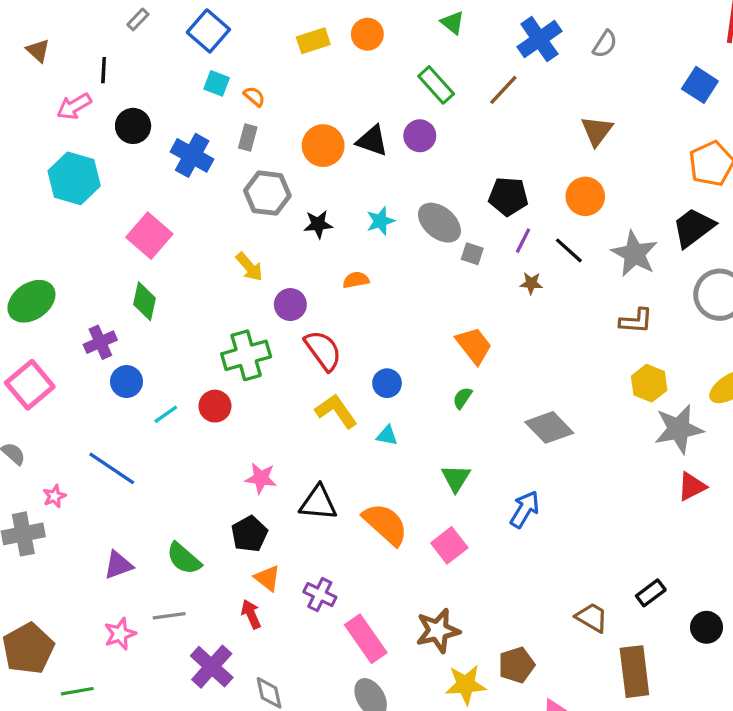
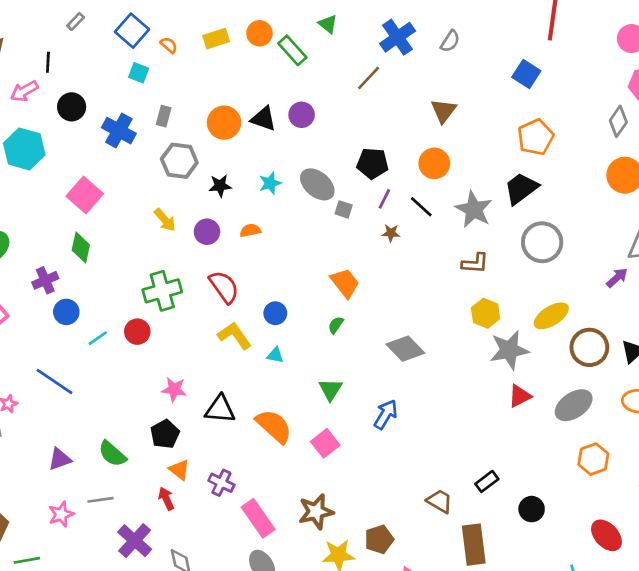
green rectangle: (436, 85) -> (292, 50), moved
orange semicircle: (254, 96) -> (169, 45), moved
purple circle: (290, 305) -> (207, 232), moved

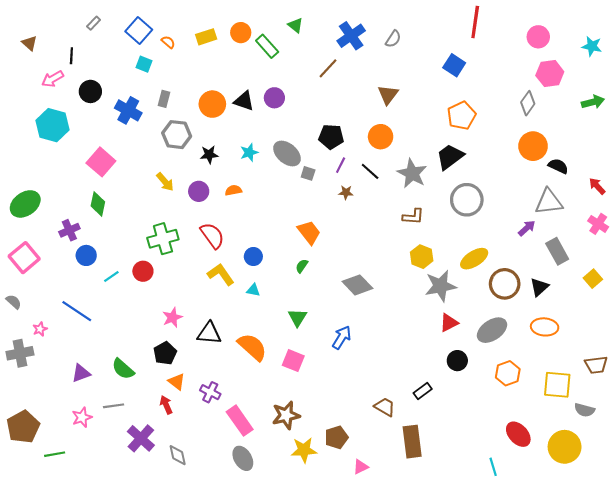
pink star: (174, 389) -> (172, 317), turned -30
pink square: (325, 443) -> (293, 361), turned -30
black circle: (532, 509) -> (457, 361), moved

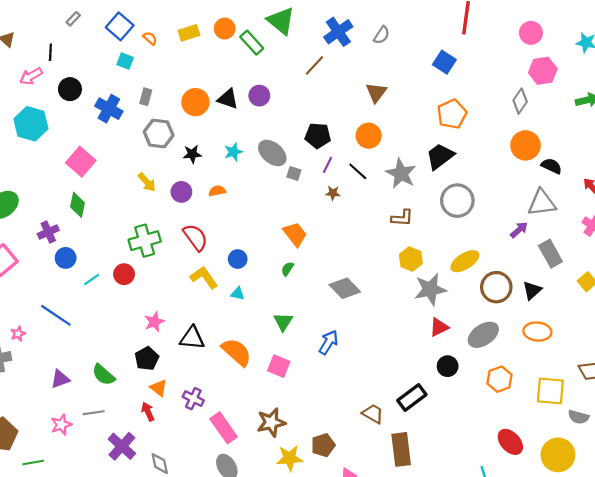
green triangle: (295, 25) -> (281, 21), size x1.8
black rectangle: (423, 391) -> (412, 398), size x1.5

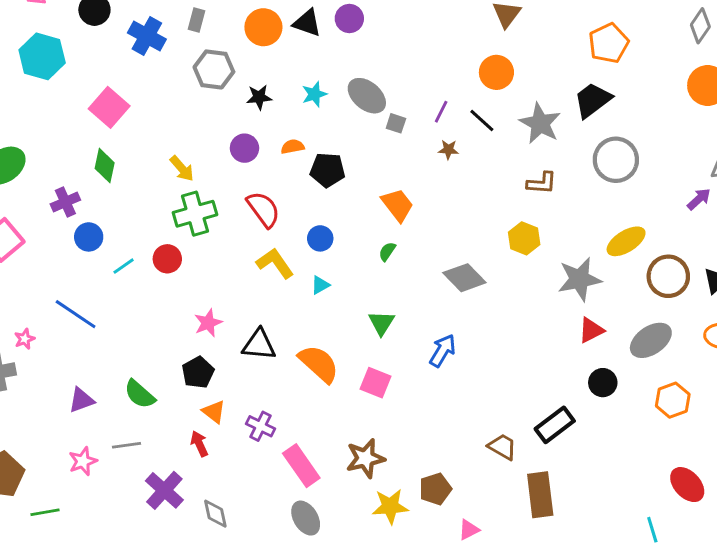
black pentagon: (318, 136) -> (328, 170), moved
yellow arrow: (147, 182) -> (182, 169), moved
yellow hexagon: (411, 259) -> (524, 238), moved
cyan triangle: (238, 294) -> (320, 285), turned -40

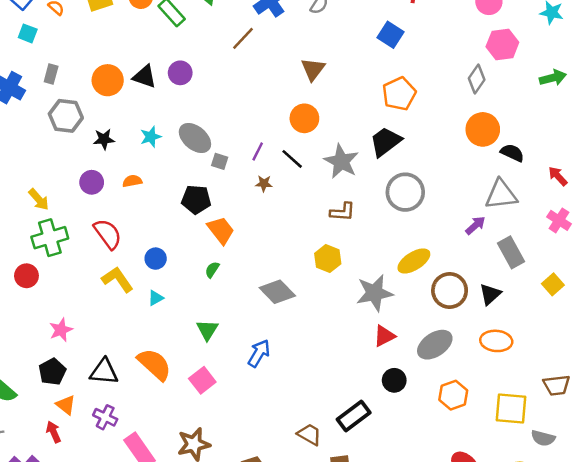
black pentagon: (328, 170) -> (196, 200), moved
black triangle: (259, 345) -> (104, 372), moved
pink square: (376, 383) -> (202, 380), turned 30

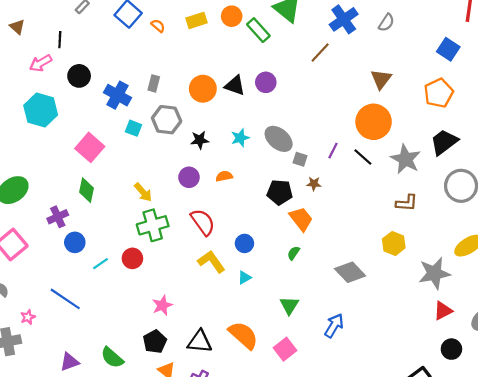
cyan square: (28, 33) -> (133, 128), moved
orange pentagon: (399, 94) -> (439, 93), moved
orange circle: (304, 118) -> (374, 122), size x1.4
brown star: (264, 184) -> (314, 184), moved

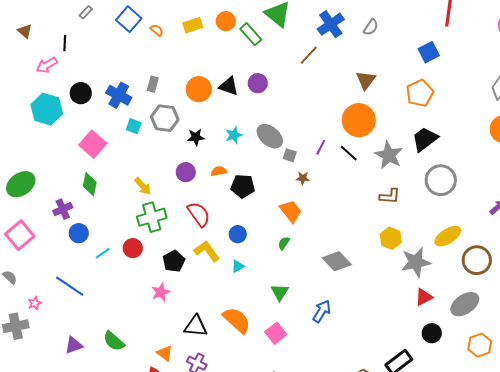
blue square: (448, 49) -> (429, 52), turned 30
black circle: (79, 76) -> (81, 93), moved
black pentagon: (280, 192) -> (243, 186), moved
yellow hexagon: (394, 243) -> (391, 238), moved
black pentagon: (155, 342) -> (174, 261), moved

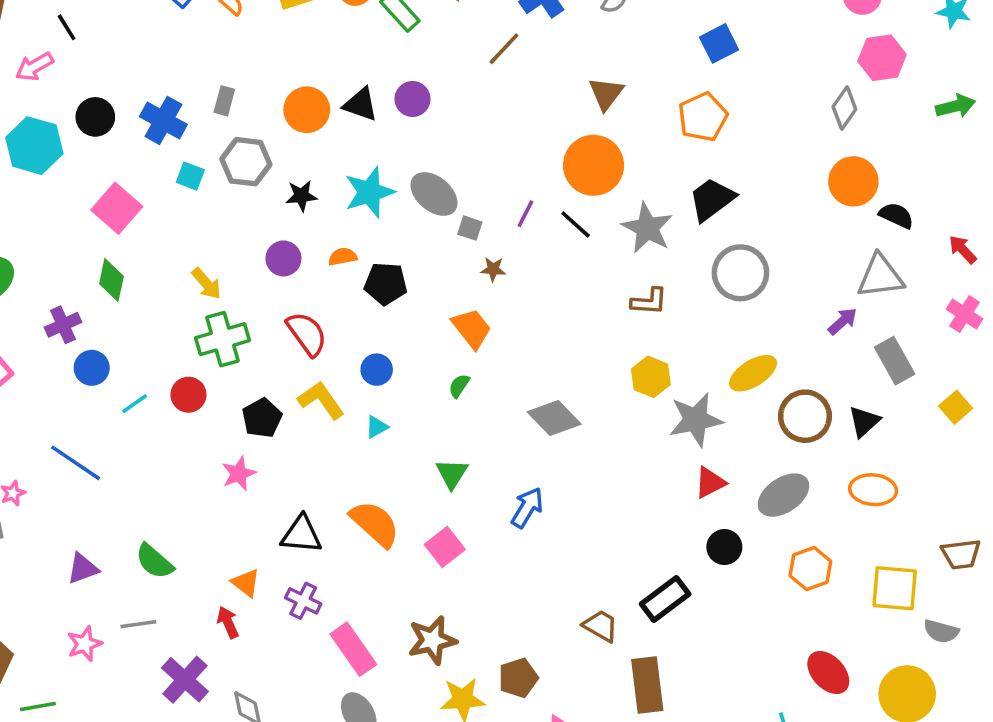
black line: (65, 43) -> (67, 27), turned -35
cyan star: (234, 135) -> (369, 192), size x1.6

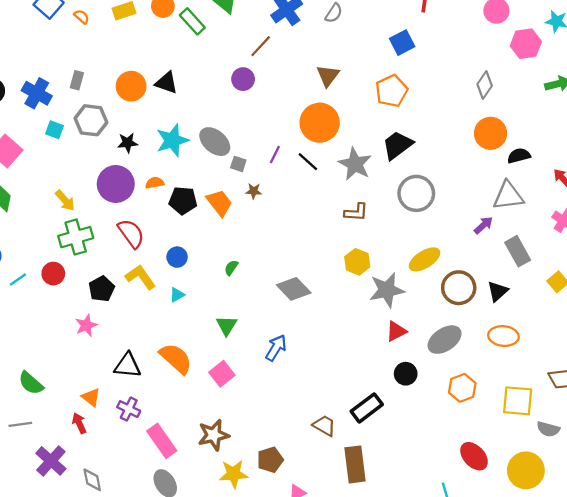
pink hexagon: (882, 58) -> (526, 44), moved
purple circle: (412, 99) -> (243, 79), moved
black semicircle: (896, 215) -> (519, 156), turned -40
purple circle: (283, 258) -> (116, 184), size x1.6
orange trapezoid: (472, 328) -> (219, 203), moved

